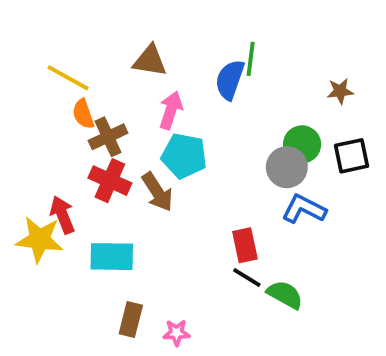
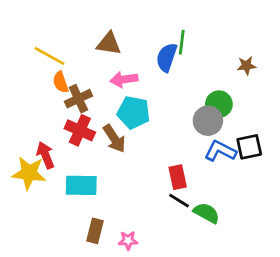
pink arrow: (171, 110) -> (124, 79), turned -116
black square: (351, 156) -> (249, 147), moved

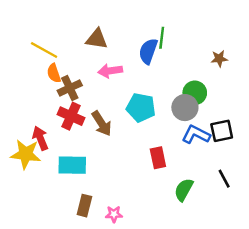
cyan pentagon: (134, 112) -> (141, 108), moved
black line: (179, 201) -> (224, 179), moved, turned 30
green semicircle: (207, 213) -> (184, 190), turned -90

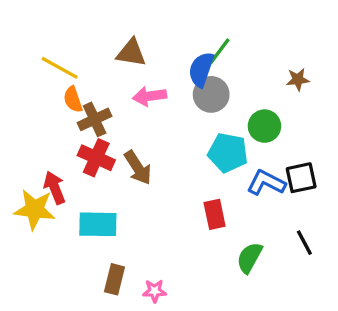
green line: (162, 38) -> (220, 51), turned 30
cyan pentagon: (141, 108) -> (228, 153), moved
gray circle: (185, 108) -> (211, 94), moved

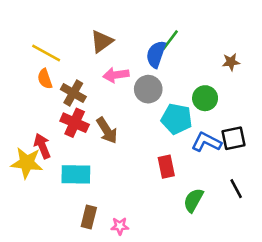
brown triangle: (131, 53) -> (102, 41), turned -45
gray circle: (211, 94) -> (148, 89), moved
orange semicircle: (73, 99) -> (45, 79), moved
brown cross: (95, 119) -> (73, 93), turned -35

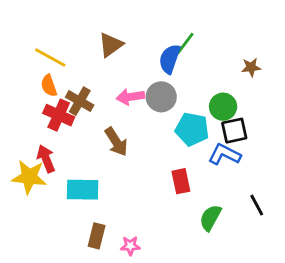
pink arrow: (116, 75) -> (130, 97), moved
red cross: (75, 123) -> (59, 115), moved
black square: (233, 138) -> (234, 131), moved

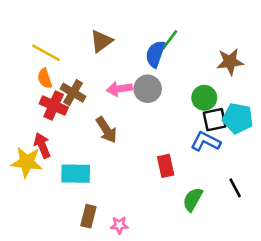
brown star: (251, 67) -> (230, 62), size x1.5
cyan pentagon: (192, 129) -> (238, 118), moved

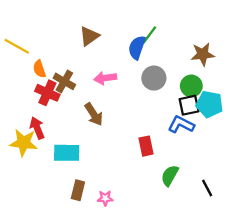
yellow line: (46, 53) -> (17, 46), moved
gray circle: (148, 89) -> (154, 78), moved
green circle: (204, 98) -> (191, 86), moved
black line: (235, 188) -> (207, 188), moved

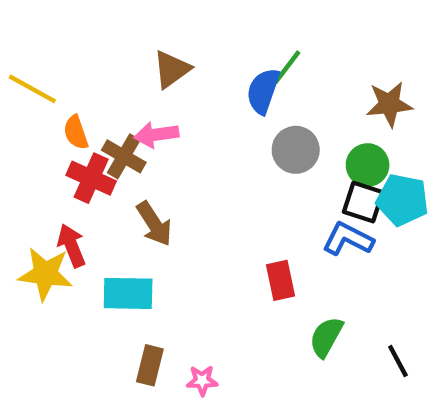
pink arrow: (105, 78) -> (156, 135), moved
black square: (189, 105) -> (363, 202), turned 30
brown arrow: (94, 114) -> (154, 224), moved

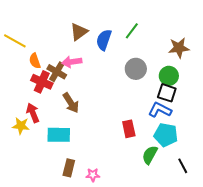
blue semicircle: (263, 91) -> (104, 40), moved
cyan pentagon: (402, 200) -> (166, 135), moved
yellow star: (45, 274) -> (21, 126), size x0.7

